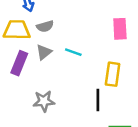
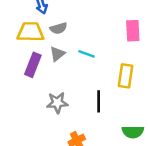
black line: (98, 100) -> (99, 101), moved

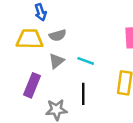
purple rectangle: (33, 65) -> (32, 85), moved
black line: (99, 101) -> (83, 94), moved

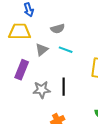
gray semicircle: (58, 35) -> (58, 29), moved
black line: (83, 94) -> (64, 87), moved

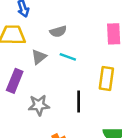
black line: (64, 87) -> (79, 101), moved

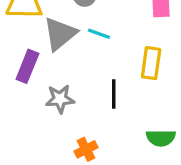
gray triangle: (39, 57) -> (60, 34), size x1.6

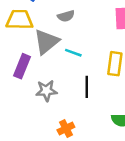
cyan line: (99, 34) -> (73, 53), moved

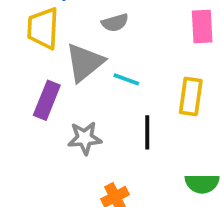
yellow trapezoid: (19, 20) -> (43, 28), turned -88

